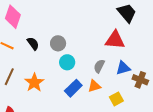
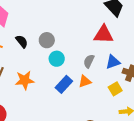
orange star: (34, 83) -> (25, 80), turned 30
yellow square: (116, 99) -> (115, 89), moved

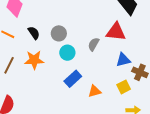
gray semicircle: (89, 61) -> (94, 44), moved
orange star: (25, 80) -> (34, 60), moved
orange triangle: (85, 81) -> (95, 91), moved

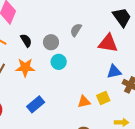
gray semicircle: (94, 44) -> (76, 30), moved
blue rectangle: (73, 79) -> (36, 104), moved
yellow square: (124, 87) -> (103, 98), moved

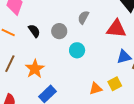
cyan circle: (59, 62) -> (77, 50), moved
orange star: (25, 68) -> (35, 69), moved, turned -30

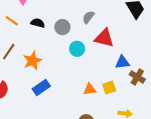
red triangle: (116, 29) -> (104, 38), moved
black semicircle: (34, 31) -> (38, 23), turned -48

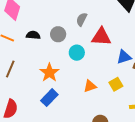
orange star: (33, 61) -> (49, 73), moved
orange triangle: (90, 89) -> (90, 86), moved

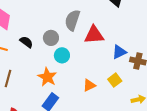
gray semicircle: (82, 19) -> (72, 20), size x1.5
black semicircle: (33, 35) -> (26, 42), turned 40
cyan circle: (77, 53) -> (62, 55), moved

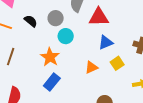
blue triangle: (119, 52) -> (106, 43), moved

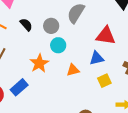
red triangle: (99, 17) -> (106, 36), moved
orange triangle: (91, 67) -> (73, 70), moved
blue rectangle: (52, 82) -> (19, 87), moved

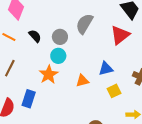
red triangle: (106, 36) -> (120, 35), moved, turned -45
cyan circle: (58, 45) -> (58, 56), moved
blue rectangle: (19, 87) -> (29, 99), turned -30

